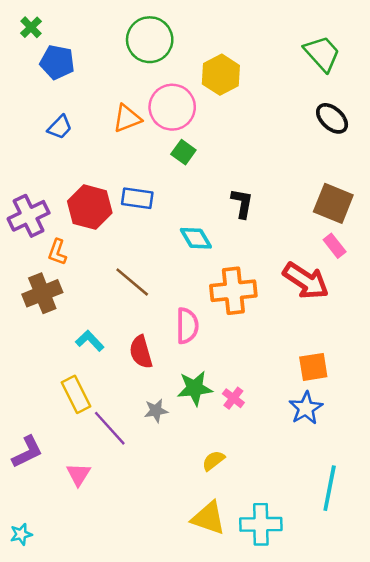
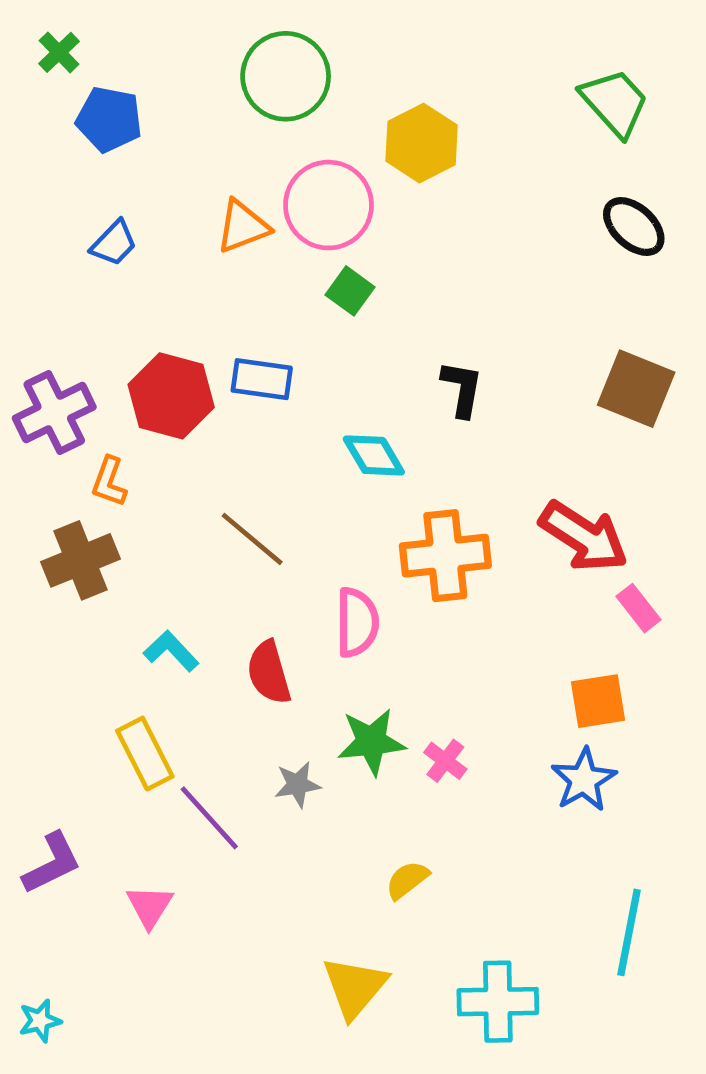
pink rectangle: (335, 246) -> (639, 608), moved
yellow triangle: (208, 518) -> (355, 987), moved, turned 51

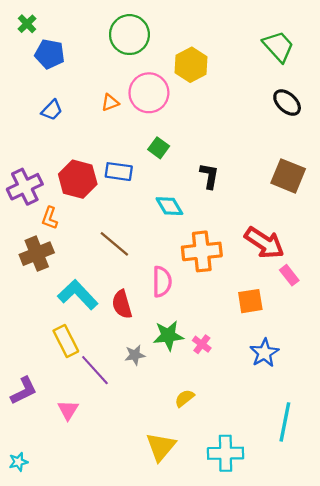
orange triangle: (243, 227) -> (110, 103), size x0.7
green square: (350, 291) -> (159, 148), moved
cyan L-shape: (171, 651) -> (78, 295), size x1.6
orange square: (598, 701) -> (250, 301), moved

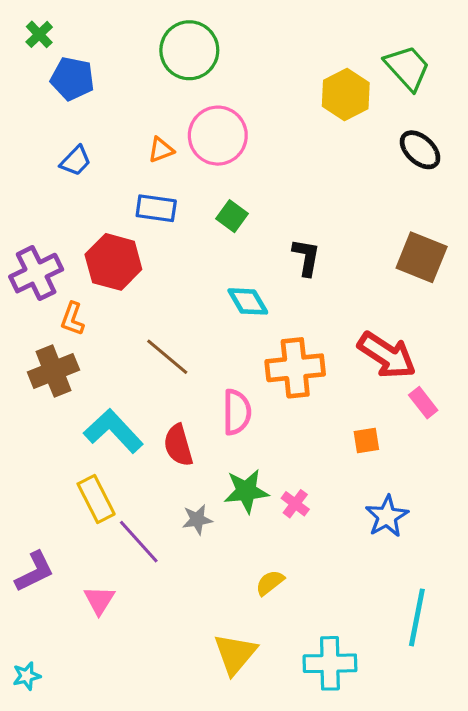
yellow hexagon: (191, 65) -> (346, 94), moved
blue rectangle: (119, 172) -> (156, 208), moved
orange square: (250, 301) -> (366, 441), size x0.7

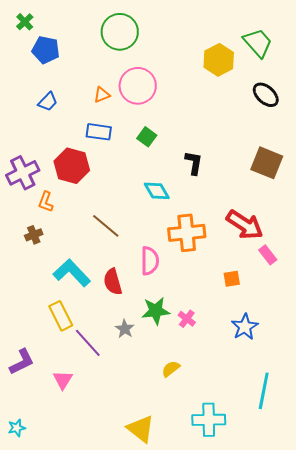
brown cross: (53, 371) -> (34, 235), size x0.6
gray star: (197, 520) -> (125, 329), turned -30
yellow triangle: (235, 654) -> (141, 429), moved, turned -32

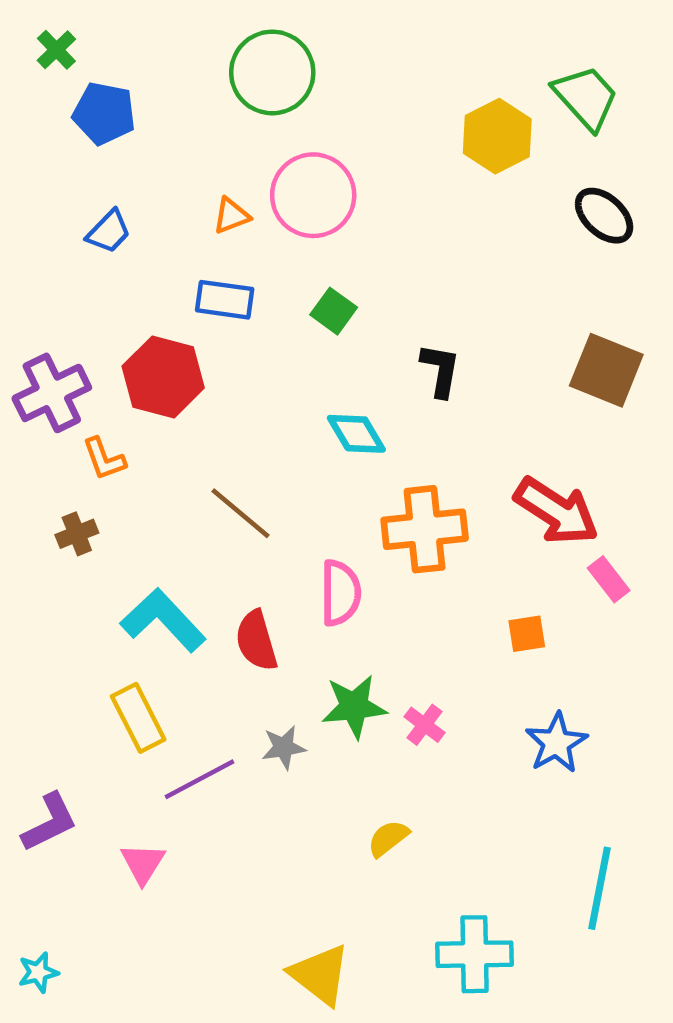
orange L-shape: (46, 202) -> (104, 459), turned -40
gray star: (125, 329) -> (284, 747), turned 30
purple line: (88, 343) -> (200, 779), turned -76

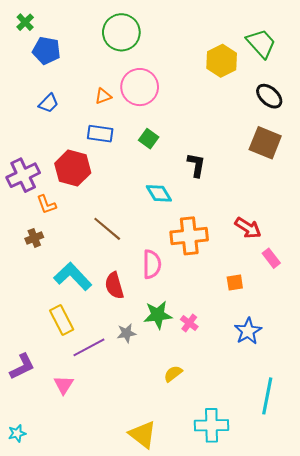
brown square: (606, 370) -> (265, 143), moved
red arrow: (556, 511) -> (248, 228), size x0.7

